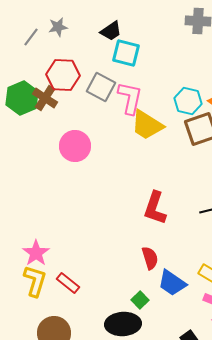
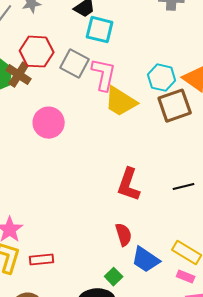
red rectangle: (68, 283) -> (42, 260), turned -45

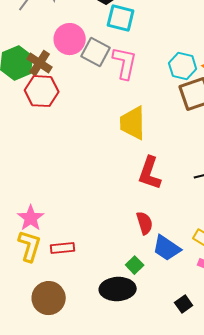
red hexagon: (37, 52) -> (42, 91), moved
yellow trapezoid: (121, 102) -> (133, 123), moved, turned 57
pink circle: (49, 123) -> (70, 39), moved

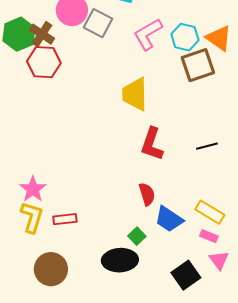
pink L-shape: (125, 63) -> (148, 34), moved, turned -132
black square: (184, 304) -> (186, 275), size x1.6

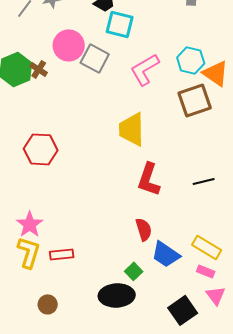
brown cross: (42, 34) -> (39, 69), size x0.7
cyan hexagon: (185, 37) -> (191, 60), moved
red hexagon: (44, 62) -> (41, 149), moved
brown circle: (51, 269) -> (48, 304), size x0.6

